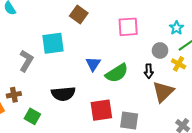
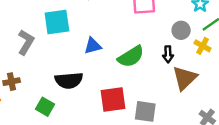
blue triangle: (93, 64) -> (93, 46), moved, turned 42
green square: (32, 116) -> (45, 107), moved

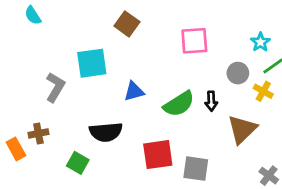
black arrow: (168, 54) -> (211, 101), moved

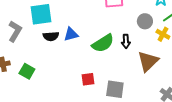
black semicircle: (106, 132) -> (51, 36), moved, size x0.7
red square: (158, 155) -> (88, 79), size x0.6
green square: (78, 163) -> (27, 71), moved

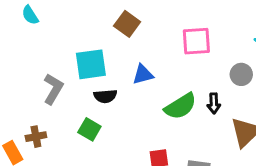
blue triangle: (71, 34) -> (143, 74), moved
green square: (27, 71) -> (89, 129), moved

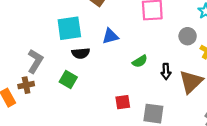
gray L-shape: (53, 89) -> (35, 61), moved
black arrow: (214, 103) -> (166, 71), moved
green semicircle: (181, 106) -> (140, 61), size x0.6

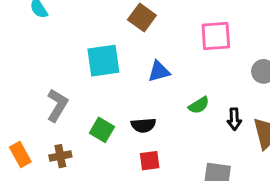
black semicircle: (81, 53) -> (143, 125), moved
brown cross: (26, 85) -> (60, 156), moved
red square: (123, 102) -> (150, 161), moved

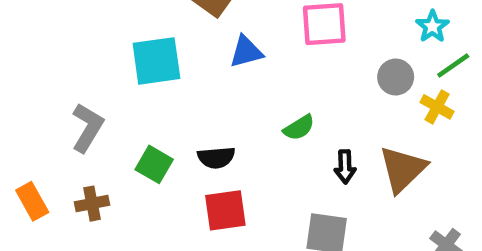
blue triangle: (159, 71) -> (246, 52), moved
black arrow: (234, 119) -> (345, 167), moved
red square: (150, 161) -> (225, 210), size x1.4

